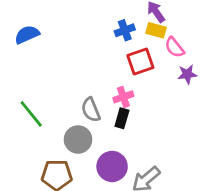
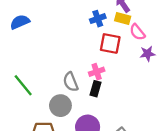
red square: (140, 62) -> (110, 43), turned 30

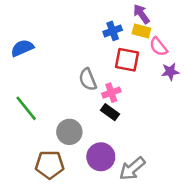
blue semicircle: (20, 22) -> (22, 48), moved
gray semicircle: (71, 82) -> (88, 79), moved
black rectangle: (96, 89) -> (110, 112), turned -70

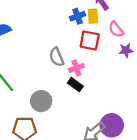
yellow rectangle: (141, 31) -> (93, 16), moved, turned 72
purple circle: (101, 157) -> (112, 125), moved

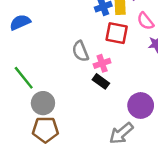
gray circle: (41, 101) -> (43, 103), moved
purple circle: (112, 125) -> (141, 106), moved

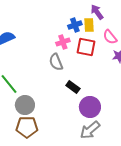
pink cross: (102, 63) -> (63, 42), moved
purple circle: (141, 106) -> (90, 107), moved

